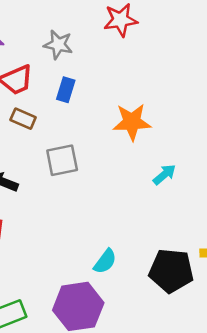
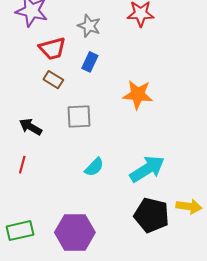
cyan arrow: (164, 174) -> (147, 169), moved, size x1.8
cyan semicircle: (105, 261) -> (94, 167), moved

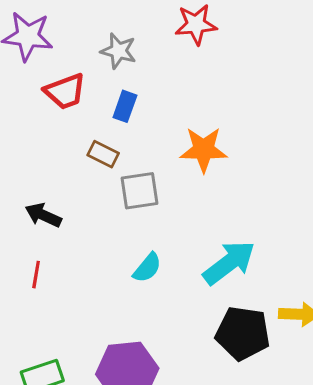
brown rectangle: (53, 80) -> (103, 154), moved
gray square: (79, 117) -> (139, 191), moved

